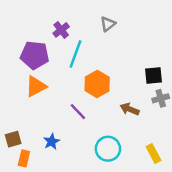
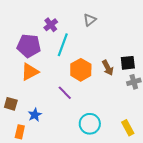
brown arrow: (130, 109) -> (108, 68), moved, turned -140
brown square: (13, 139) -> (11, 104), moved, turned 32
blue star: (52, 142) -> (35, 115), moved

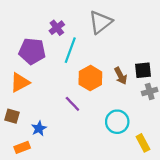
gray triangle: (90, 20) -> (100, 22), size x1.6
orange triangle: (30, 72) -> (20, 83), moved
cyan circle: (90, 124) -> (117, 122), moved
orange rectangle: (20, 132) -> (22, 147), turned 56

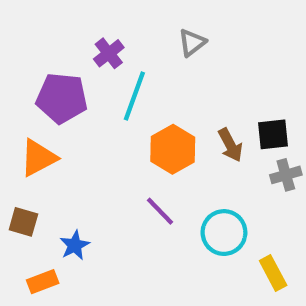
gray triangle: (100, 22) -> (192, 43), size x0.6
purple line: (72, 104) -> (160, 211), moved

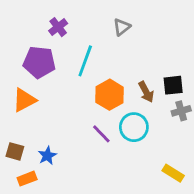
purple cross: (109, 53) -> (58, 27), moved
brown square: (23, 222) -> (15, 151), moved
cyan circle: (224, 233) -> (134, 127), moved
yellow rectangle: (273, 273) -> (173, 173), turned -30

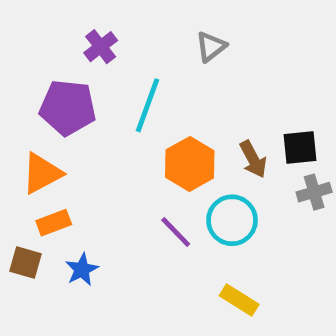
yellow rectangle: (173, 173) -> (239, 300), moved
orange rectangle: (27, 179) -> (54, 223), moved

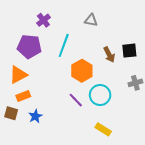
gray triangle: (211, 47) -> (91, 20), turned 48
black square: (300, 148) -> (129, 51), moved
brown arrow: (253, 159) -> (109, 55), moved

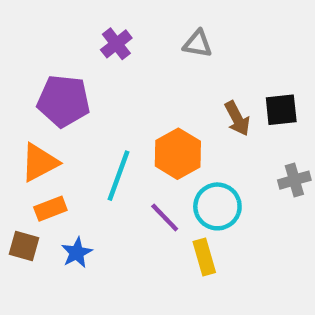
purple cross: (43, 20) -> (116, 44), moved
cyan line: (64, 45) -> (119, 176), moved
yellow rectangle: (103, 129) -> (204, 257), moved, turned 42

